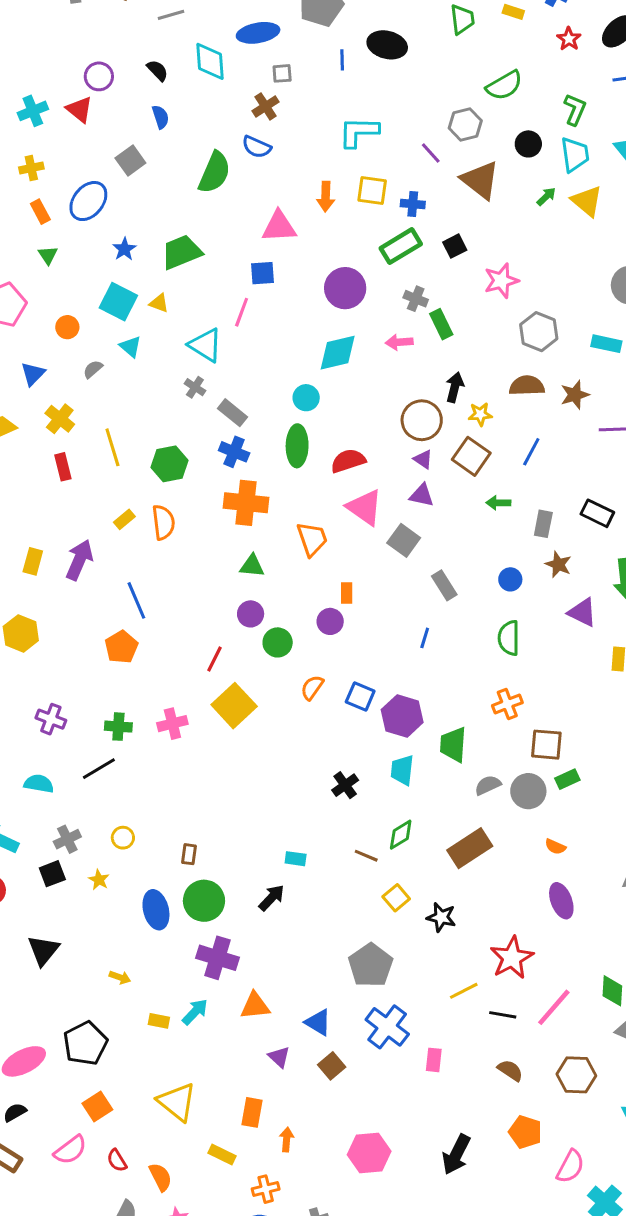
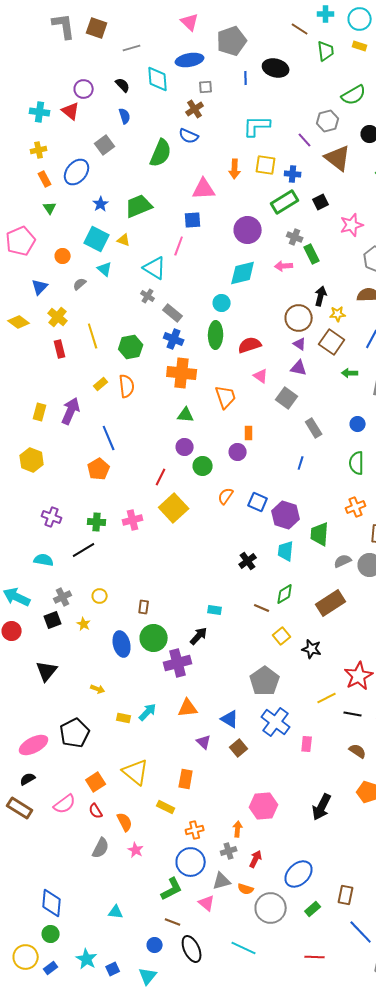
cyan cross: (33, 111) -> (40, 112), turned 30
pink triangle: (365, 507) -> (261, 376), size x0.6
purple cross: (218, 958) -> (178, 663), moved, turned -32
orange square: (97, 1106) -> (96, 782), moved
orange arrow: (287, 1139) -> (238, 829), moved

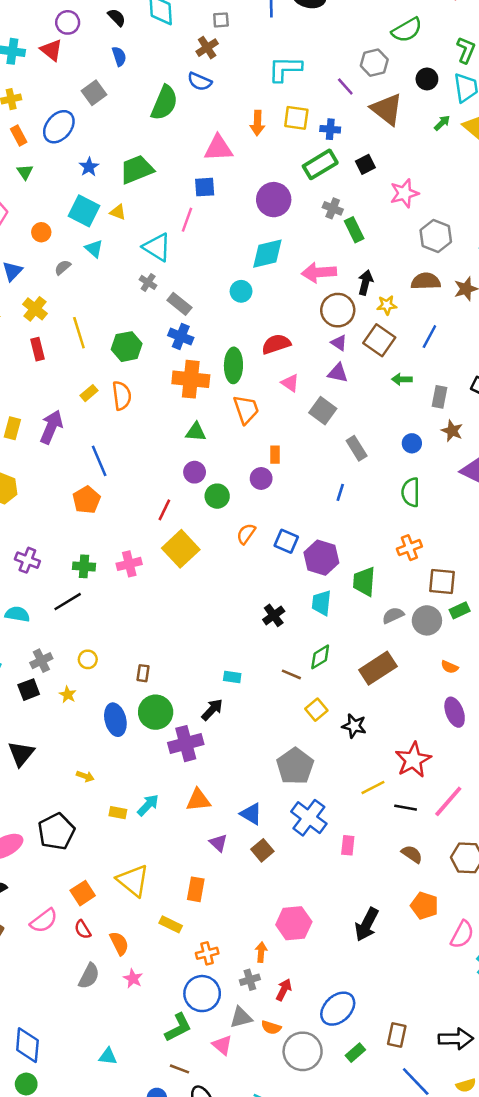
pink arrow: (284, 266) -> (319, 272), moved, size x1.5
green ellipse: (216, 335) -> (233, 365), moved

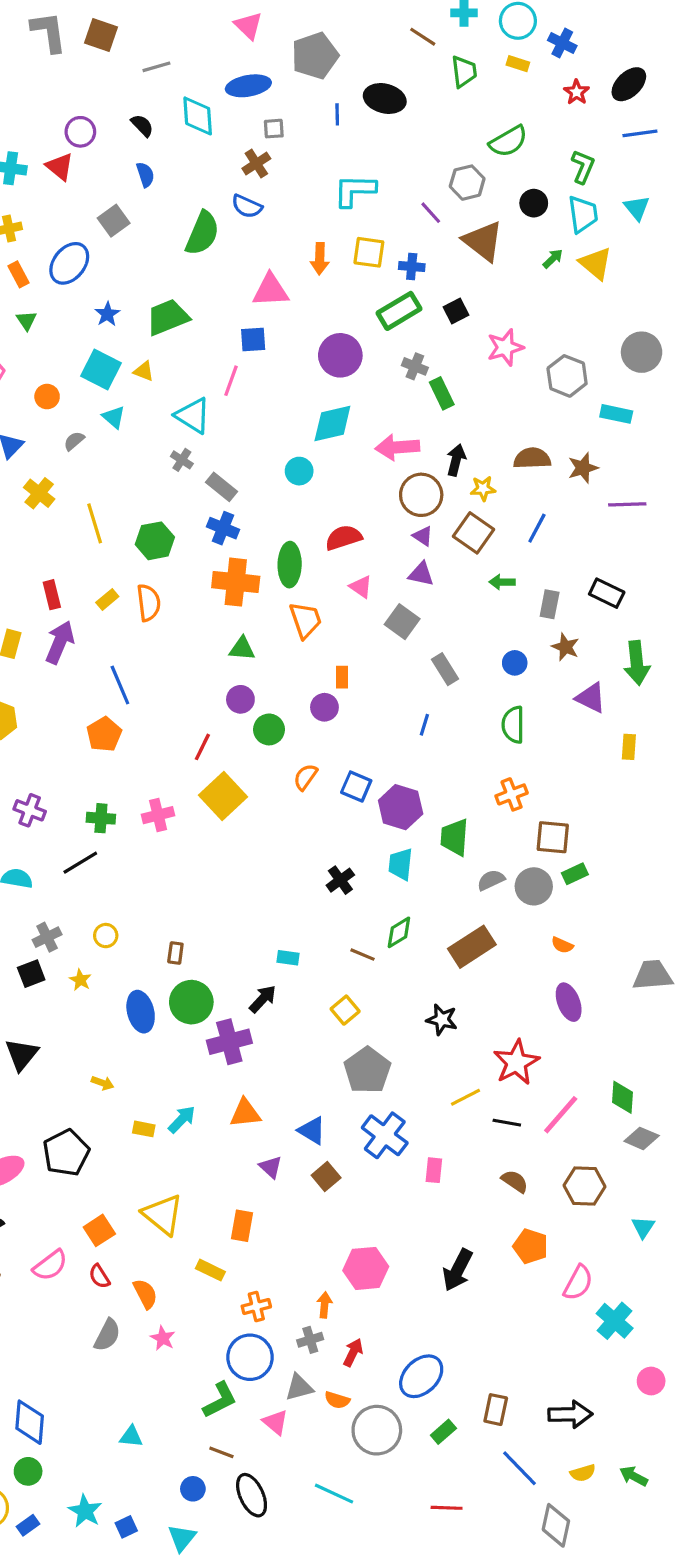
gray hexagon: (436, 236) -> (567, 376), moved
red rectangle: (37, 349) -> (52, 595), moved
yellow square: (316, 710) -> (345, 1010), moved

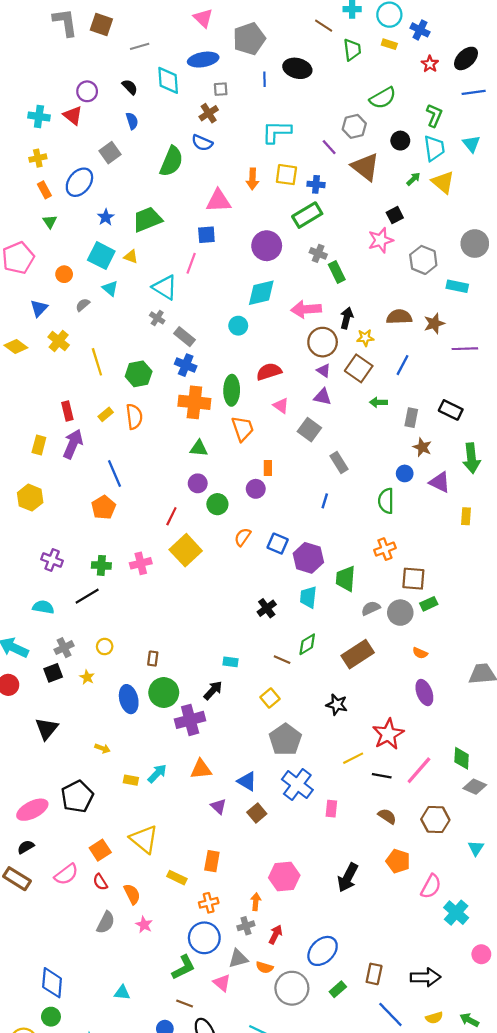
black square: (456, 311) -> (395, 215), moved
blue circle: (515, 663) -> (405, 473), moved
orange rectangle: (242, 1226) -> (212, 861), moved

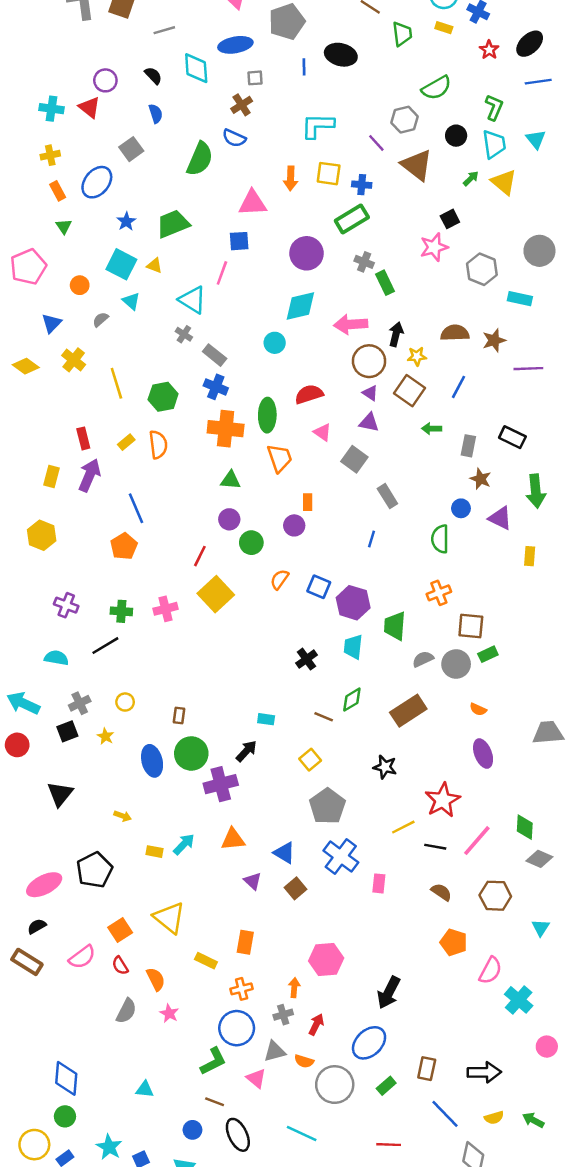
black arrow: (348, 878) -> (389, 993), moved

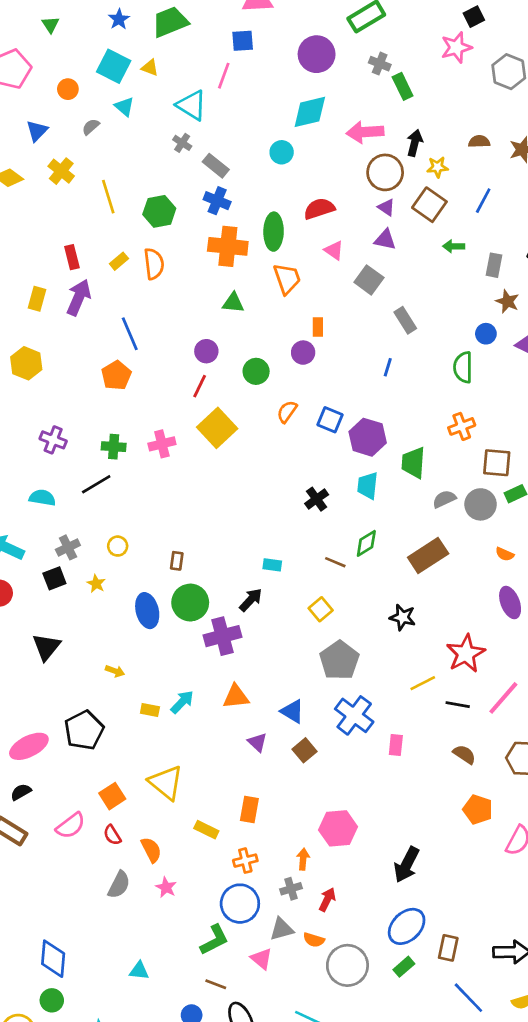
brown semicircle: (455, 333) -> (479, 142), size x0.7
purple circle: (229, 519) -> (206, 351), moved
blue ellipse: (369, 1043) -> (407, 926), moved

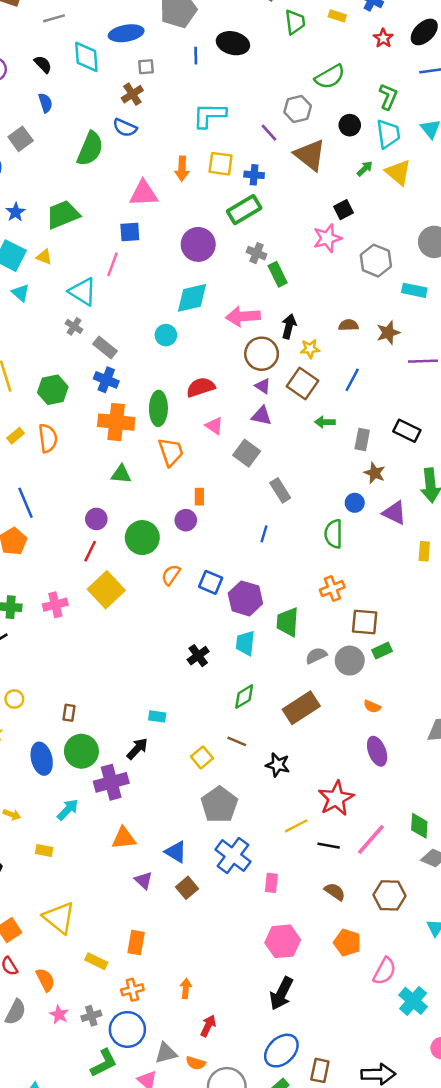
green circle: (256, 371) -> (142, 538), size x1.4
brown line: (335, 562) -> (237, 741), moved
cyan arrow: (182, 702) -> (68, 810), moved
pink hexagon: (338, 828) -> (283, 941), moved
gray cross: (291, 889) -> (91, 1016), moved

